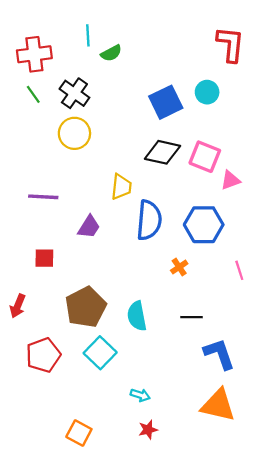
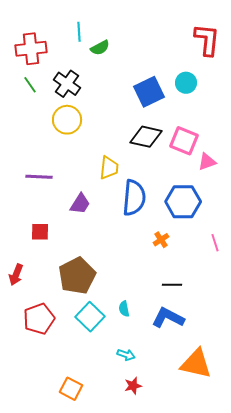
cyan semicircle: (137, 316) -> (124, 309), moved, size x0.6
blue L-shape: (219, 354) -> (168, 318), moved, turned -44

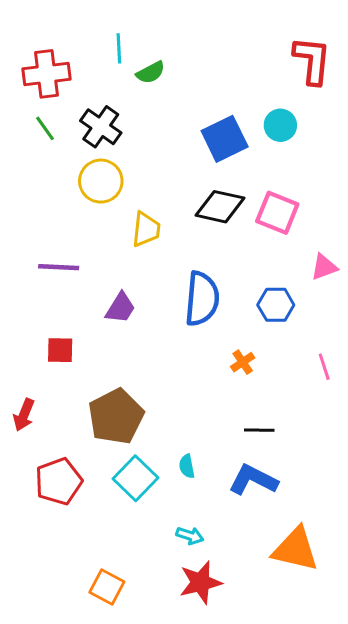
pink triangle: (207, 162) -> (324, 267), moved
yellow trapezoid: (109, 168) -> (146, 229), moved
blue hexagon: (183, 202) -> (276, 305), size x0.7
red star: (133, 386) -> (200, 582), size x1.6

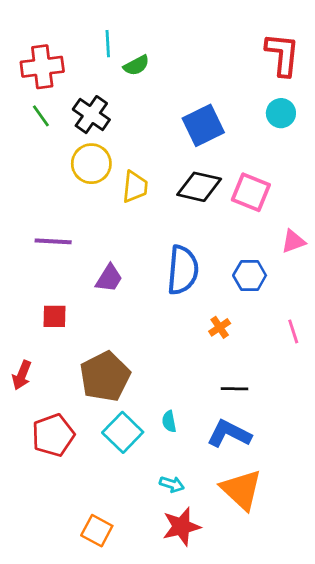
cyan circle: (280, 125) -> (281, 113), moved
yellow trapezoid: (146, 229) -> (135, 187), moved
orange triangle: (295, 549) -> (241, 490), moved, turned 30

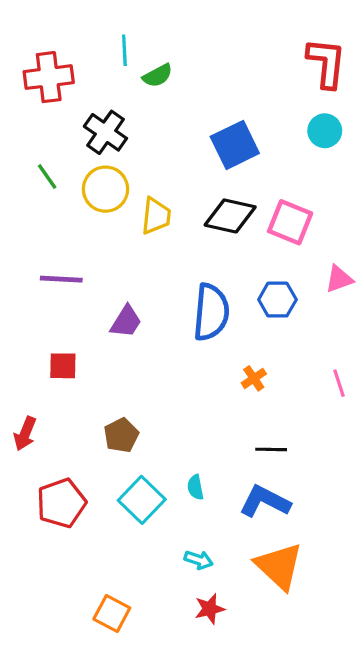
green line: (41, 116) -> (47, 176), moved
blue hexagon: (250, 275) -> (277, 300), moved
brown pentagon: (105, 376) -> (121, 435), size x0.6
red star: (181, 527) -> (210, 609), size x0.7

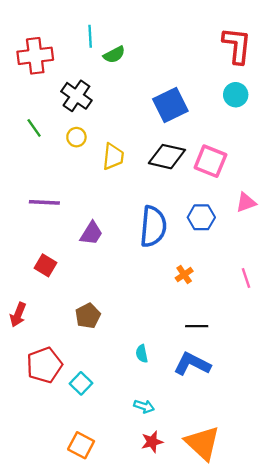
yellow circle: (105, 189) -> (76, 137), size x0.6
red square: (63, 366) -> (46, 265), turned 30
cyan square: (142, 500) -> (81, 383), moved, size x0.7
orange triangle: (279, 566) -> (202, 443), moved

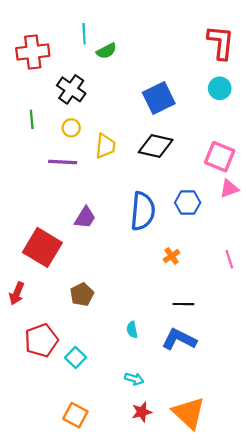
green line: (34, 128) -> (32, 119), turned 30
pink square: (210, 161) -> (220, 157), moved
purple line: (44, 202) -> (63, 162), moved
red square: (46, 265) -> (42, 247), size x1.8

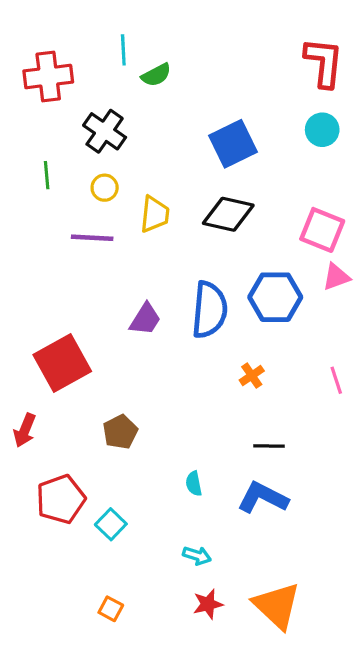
blue hexagon: (188, 203) -> (275, 297), size x1.4
purple trapezoid: (85, 218) -> (145, 319), moved
red square: (42, 247) -> (62, 363), turned 30
orange square: (75, 415) -> (111, 609), size x0.7

